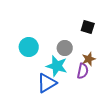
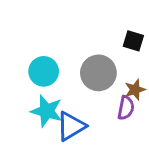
gray circle: (65, 48) -> (98, 73), size x1.5
cyan star: (57, 66) -> (47, 111), moved

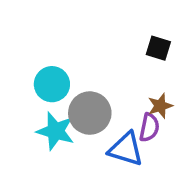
gray circle: (98, 73) -> (90, 113), moved
blue triangle: (71, 126) -> (126, 149), moved, turned 48

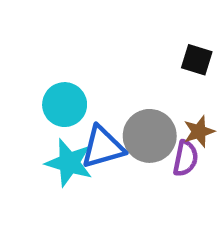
gray circle: (90, 113) -> (150, 136), moved
blue triangle: (126, 149) -> (103, 147), moved, turned -33

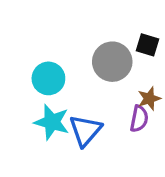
gray circle: (150, 136) -> (112, 62), moved
blue triangle: (103, 147) -> (85, 130), moved, turned -33

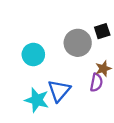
black square: (147, 45) -> (102, 31), turned -35
cyan star: (52, 122) -> (37, 100), moved

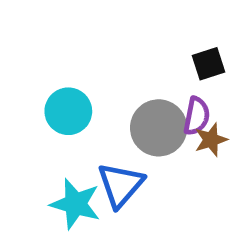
gray circle: (78, 43) -> (159, 128), moved
purple semicircle: (96, 83) -> (197, 116), moved

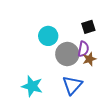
cyan circle: (68, 111) -> (48, 36), moved
blue triangle: (121, 185) -> (72, 85), moved

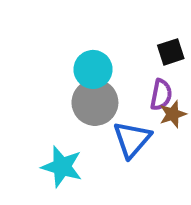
gray circle: (67, 54) -> (95, 102), moved
blue triangle: (72, 85) -> (132, 139), moved

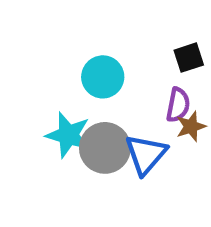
gray circle: (95, 102) -> (105, 148), moved
cyan star: (62, 167) -> (68, 135), moved

